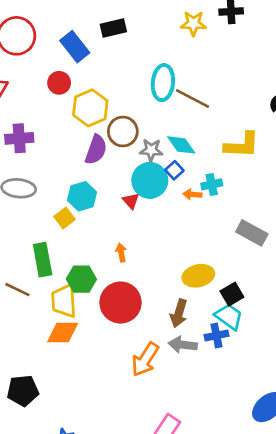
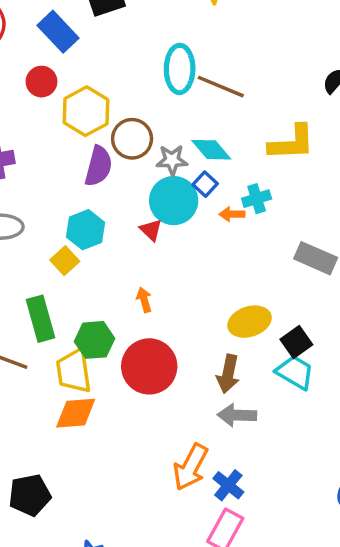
blue cross: (216, 335) -> (228, 485), moved, turned -35
orange arrow: (145, 359) -> (191, 467), moved

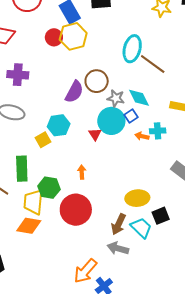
yellow hexagon: (86, 111) -> (73, 36), moved
cyan trapezoid: (295, 372) -> (141, 228), moved

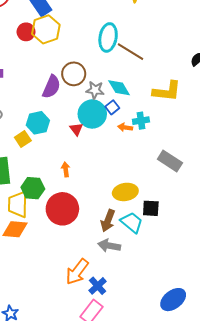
black square: (161, 216) -> (151, 208), turned 30

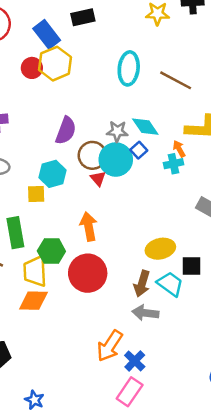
brown line: (131, 52) -> (176, 80), moved
brown circle: (74, 74) -> (92, 155), moved
orange arrow: (125, 127) -> (179, 149), moved, turned 56
yellow square: (23, 139) -> (36, 194), turned 35
orange arrow: (66, 169) -> (89, 227), size x1.6

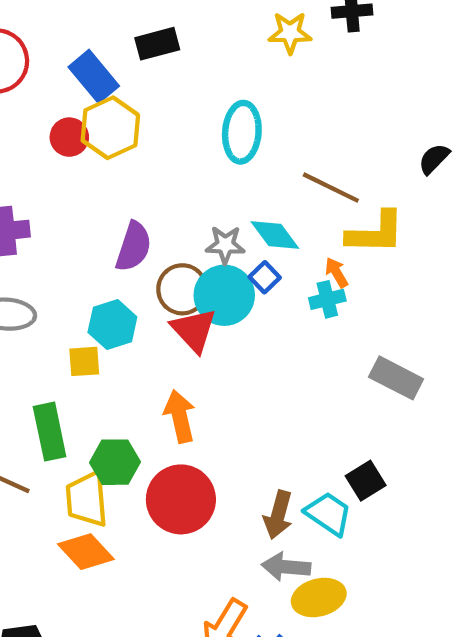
brown line: (176, 80) -> (331, 188), moved
red triangle: (98, 178) -> (194, 330), size x1.6
yellow ellipse: (160, 249) -> (319, 597), moved
black square: (192, 266) -> (366, 481), turned -30
orange diamond: (33, 301) -> (86, 552), turned 48

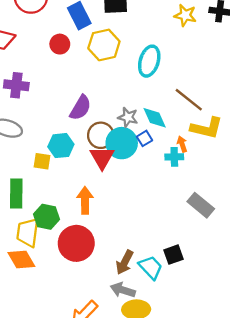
yellow hexagon: (110, 128) -> (104, 45), moved

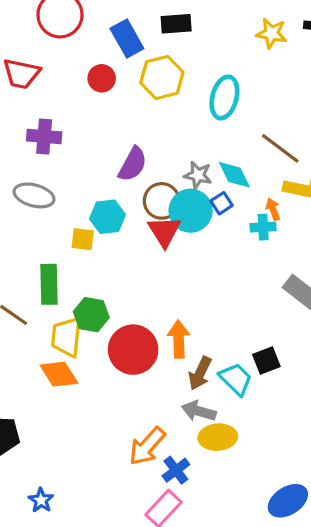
orange arrow: (85, 200) -> (179, 339), moved

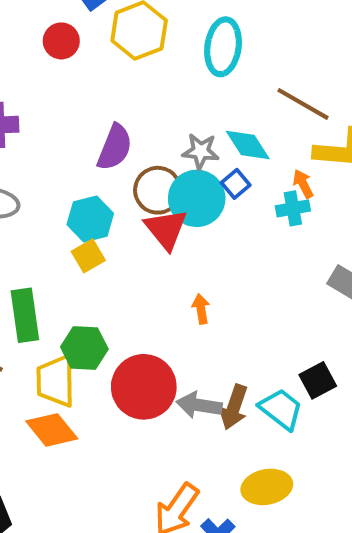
yellow square: (83, 239) -> (88, 256), moved, turned -30
orange arrow: (179, 339) -> (201, 309), moved, size x0.6
gray arrow: (199, 411) -> (199, 405), moved

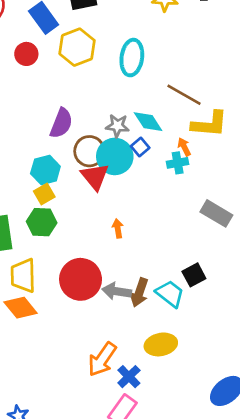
green hexagon: (84, 348) -> (42, 222), moved

